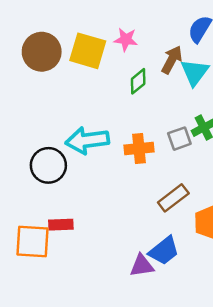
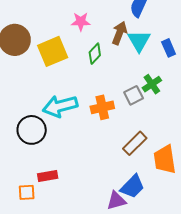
yellow square: (88, 51) -> (53, 51), moved, turned -32
orange square: (33, 242) -> (27, 192), size x0.6

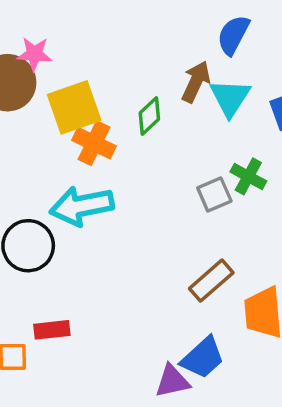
pink star: (81, 22) -> (34, 54), moved
green cross: (152, 84) -> (248, 176), turned -30
orange cross: (102, 107) -> (94, 143), moved, turned 35

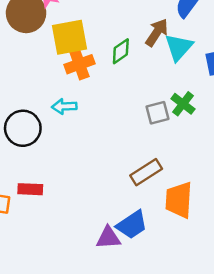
orange cross: (94, 143) -> (79, 64), turned 36
cyan arrow: (82, 206) -> (64, 106), size x0.6

